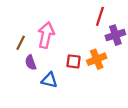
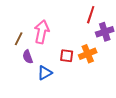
blue triangle: (49, 80) -> (45, 73), turned -42

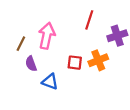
red line: (91, 15) -> (89, 20), moved
blue triangle: (45, 73) -> (50, 82), turned 49

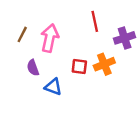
red line: (89, 20) -> (95, 21), turned -30
brown line: (21, 44) -> (22, 34), moved

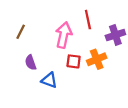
pink arrow: (50, 38) -> (64, 35), moved

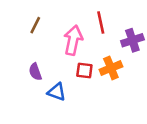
brown line: (21, 32) -> (35, 25), moved

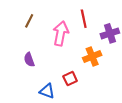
red square: (84, 71) -> (70, 79), moved, turned -32
blue triangle: (57, 92) -> (47, 91), moved

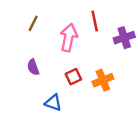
orange cross: (92, 56) -> (103, 80), moved
red square: (70, 79) -> (73, 77), moved

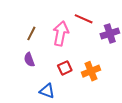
red line: (95, 21) -> (84, 19), turned -54
brown line: (33, 23) -> (31, 33), moved

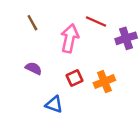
brown line: (31, 33) -> (32, 23), moved, turned -56
purple semicircle: (29, 60) -> (34, 68), turned 136

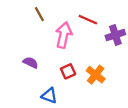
brown line: (32, 23) -> (39, 14), moved
orange cross: (104, 82) -> (96, 75), turned -30

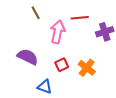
red line: (88, 20) -> (80, 18), turned -30
purple semicircle: (31, 63) -> (28, 57), size x1.5

